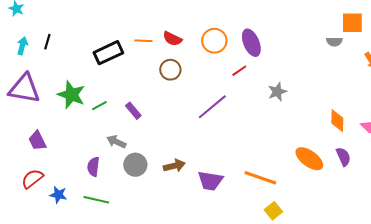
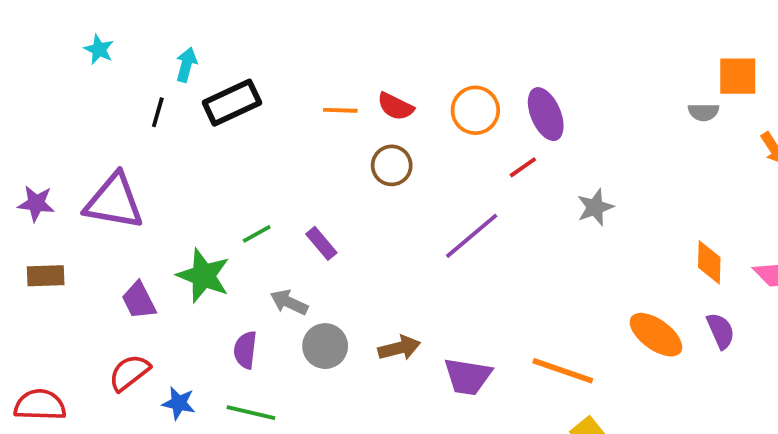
cyan arrow: (22, 46) -> (186, 65), moved
black rectangle: (108, 53) -> (232, 103), moved
green star: (71, 95) -> (203, 276), moved

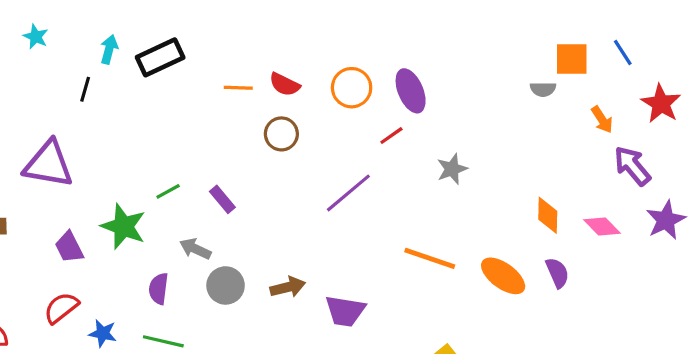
black rectangle: (232, 103) -> (160, 57), moved
orange line: (563, 371) -> (430, 258), moved

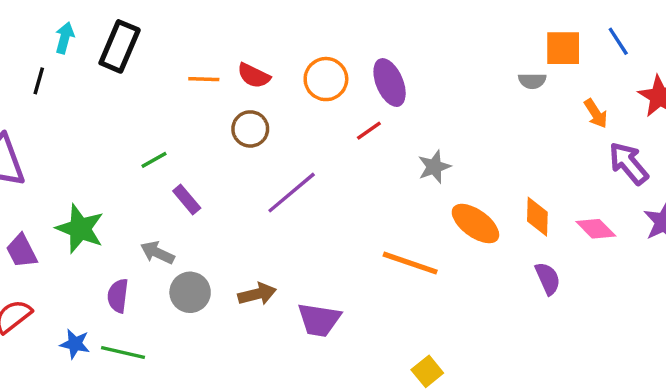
black rectangle: (160, 57) -> (120, 46), turned -42
green line: (168, 191) -> (154, 160), moved
purple line: (348, 193) -> (292, 193), moved
orange ellipse: (503, 276) -> (475, 224), moved
blue star: (103, 333) -> (75, 344), moved

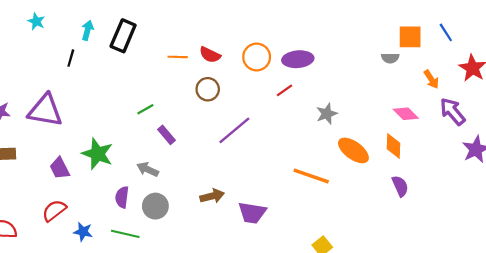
purple ellipse: (390, 83) -> (298, 59), turned -72
pink diamond: (596, 229) -> (406, 114), moved
gray circle: (190, 292) -> (155, 206), moved
blue star: (75, 344) -> (83, 232), moved

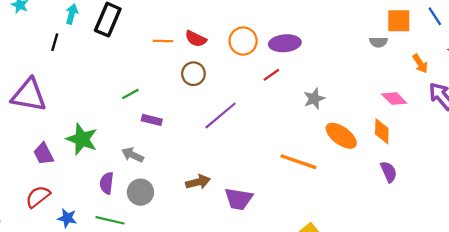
purple rectangle: (167, 135) -> (152, 120), turned -36

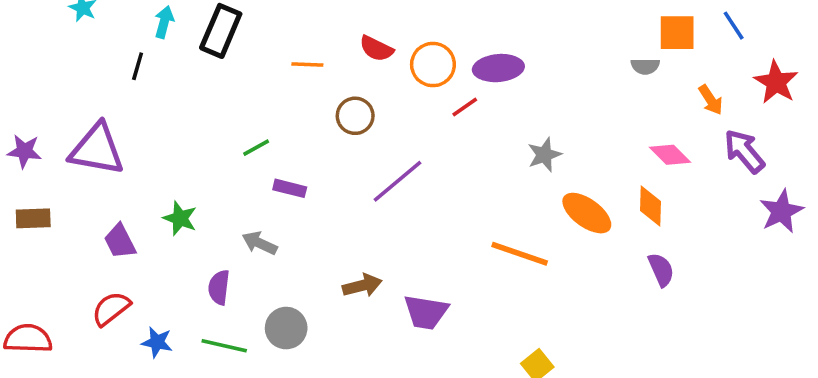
red semicircle: (196, 39) -> (376, 49), moved
red line: (271, 75) -> (465, 107), moved
green star: (82, 139) -> (180, 218), size x0.7
gray circle: (140, 192) -> (286, 328), moved

